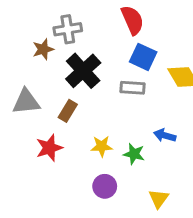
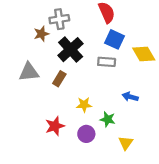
red star: (49, 148) -> (55, 126), moved
green star: (134, 154) -> (108, 119), moved

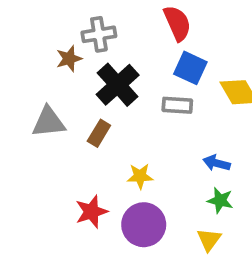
green star: (108, 119) -> (220, 200), moved
purple circle: (86, 134) -> (144, 225), size x1.5

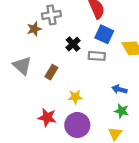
black cross: (118, 85) -> (73, 44), moved, size x0.6
gray triangle: (49, 122) -> (22, 66), turned 48
red star: (91, 212) -> (47, 117), turned 30

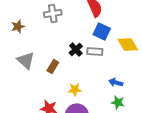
brown star: (34, 29) -> (18, 26), moved
black cross: (73, 44) -> (76, 49), moved

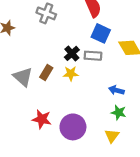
gray cross: (53, 13) -> (46, 13), turned 30
gray triangle: (26, 60) -> (23, 77), moved
yellow star: (75, 89) -> (71, 74), moved

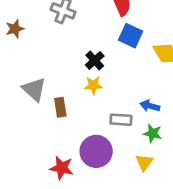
gray rectangle: (93, 56) -> (121, 120), moved
brown rectangle: (46, 72) -> (60, 107), moved, turned -40
red star: (42, 119) -> (62, 168), moved

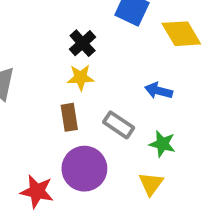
blue arrow: (150, 106) -> (159, 91), moved
brown rectangle: (60, 107) -> (69, 117), moved
gray rectangle: (121, 120) -> (119, 125), turned 30

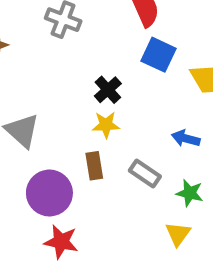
purple circle: (84, 169) -> (49, 193), moved

